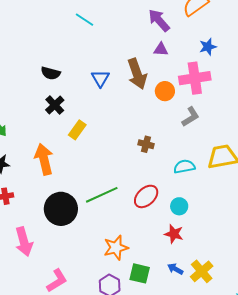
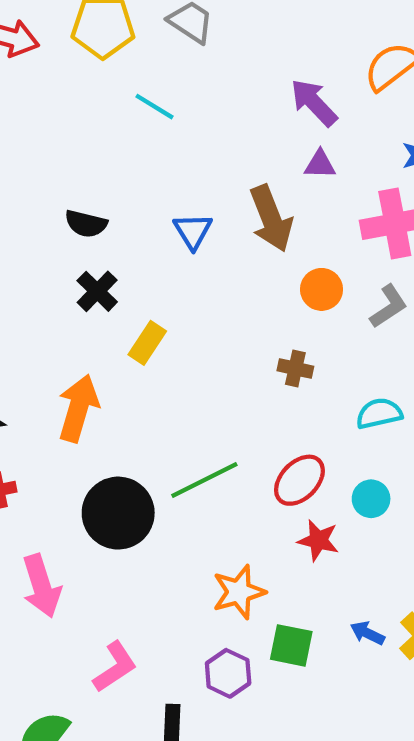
orange circle: (165, 91) -> (322, 289), moved
orange arrow: (44, 159) -> (78, 408), turned 32
red star: (174, 234) -> (318, 540), moved

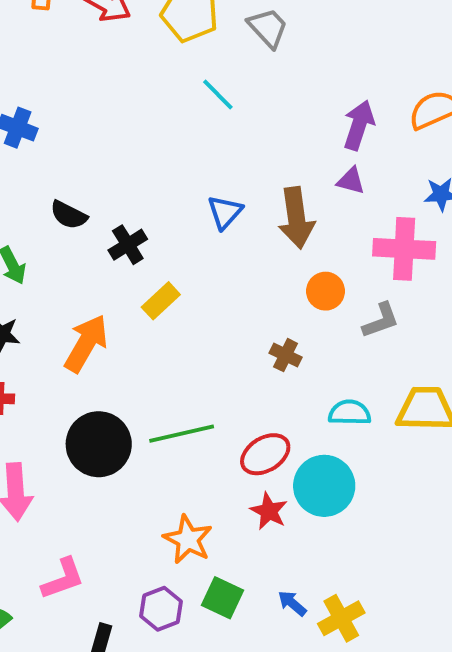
purple arrow: (314, 103) -> (359, 125), turned 48
black semicircle: (86, 224) -> (69, 215), moved
cyan circle: (371, 499) -> (324, 486), size x1.8
orange star: (239, 592) -> (188, 539), turned 30

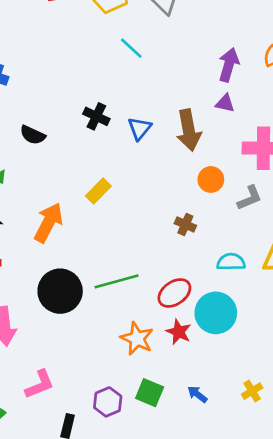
black cross: (128, 245) -> (96, 116), moved, turned -30
orange star: (188, 539) -> (137, 339), moved
yellow cross: (341, 618) -> (252, 391), moved, size x0.7

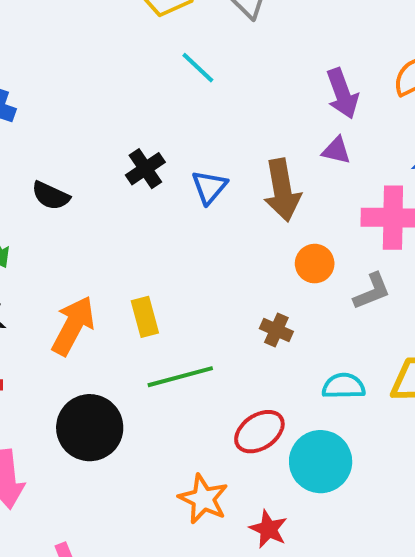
purple arrow: (229, 65) -> (342, 94), turned 144
black cross: (96, 116) -> (145, 169), turned 30
yellow rectangle: (98, 191) -> (145, 317), moved, turned -60
green line: (117, 281) -> (180, 377), moved
red star: (179, 332) -> (268, 529), moved

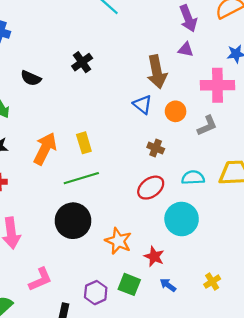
blue triangle: (209, 187) -> (143, 105), moved, turned -30
green line: (180, 377) -> (81, 178), moved
black circle: (90, 428) -> (73, 221), moved
red ellipse: (259, 432) -> (151, 188), moved

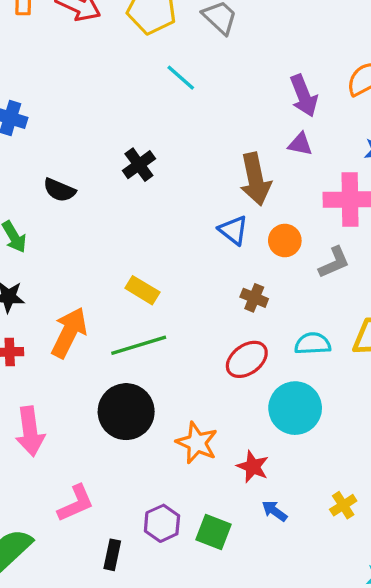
yellow rectangle: (84, 143) -> (142, 290), turned -42
orange arrow: (45, 149) -> (69, 333), moved
green square: (129, 284) -> (213, 532), moved

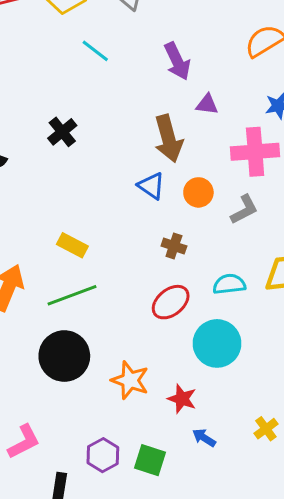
purple arrow: (304, 96) -> (177, 61), moved

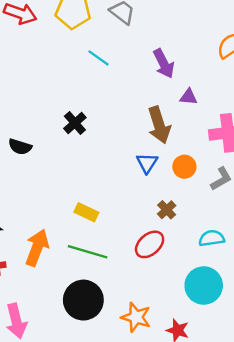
blue triangle: (151, 186) -> (147, 163), turned 30
brown cross: (174, 246) -> (167, 210), turned 30
green line: (72, 295) -> (88, 252), turned 39
red ellipse: (171, 302) -> (150, 244), moved

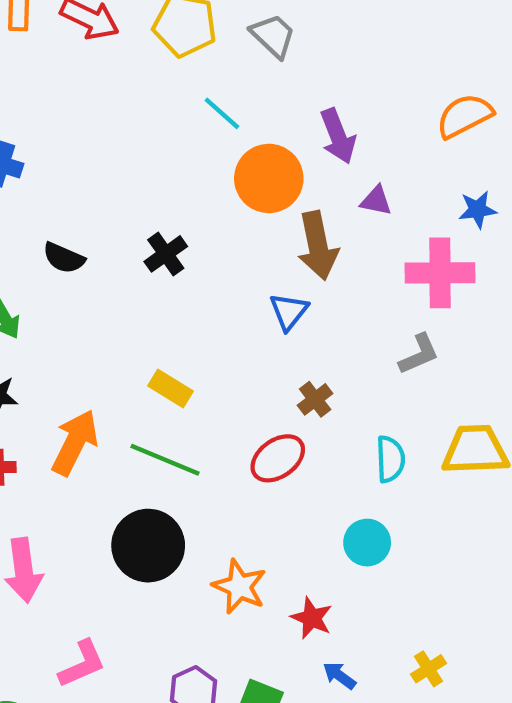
black cross: (75, 123) -> (166, 254), moved
orange circle: (184, 167) -> (269, 178), moved, size x1.6
cyan semicircle: (212, 238) -> (390, 459), turned 90
cyan circle: (204, 286) -> (367, 543), size x0.7

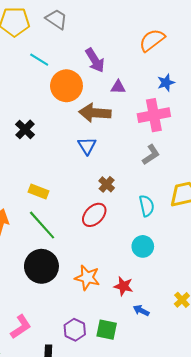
brown arrow: (318, 246) -> (95, 113), turned 116
green line: (165, 460) -> (42, 225), turned 36

